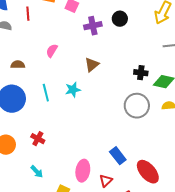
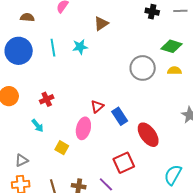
black cross: (141, 73) -> (152, 12), moved
red cross: (38, 139) -> (47, 99), moved, turned 32
red triangle: (106, 181) -> (97, 106), moved

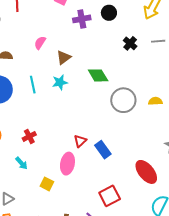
black cross: (152, 12) -> (130, 43), turned 32
brown triangle: (101, 23) -> (64, 57), moved
green diamond: (171, 46) -> (98, 75), moved, turned 45
red ellipse: (148, 135) -> (146, 172), moved

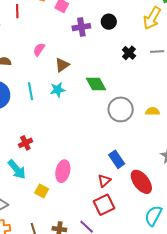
red triangle: (80, 141) -> (104, 181), moved
blue rectangle: (103, 150) -> (117, 159), moved
cyan arrow: (21, 163) -> (17, 169), size x1.5

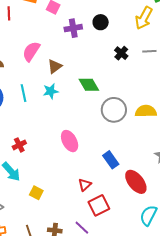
pink semicircle: (39, 50) -> (31, 51), size x1.5
yellow semicircle: (153, 111) -> (146, 111), size x1.5
pink ellipse: (63, 171) -> (70, 141), moved, turned -40
red triangle: (104, 181) -> (85, 185), moved

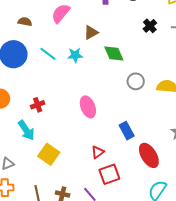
brown triangle: (55, 66) -> (91, 32), moved
cyan line: (23, 93) -> (48, 54), turned -48
gray circle: (114, 110) -> (136, 81), size x0.7
yellow square: (36, 193) -> (49, 154), size x1.5

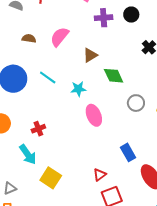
brown semicircle: (25, 22) -> (29, 38), moved
cyan star: (75, 55) -> (78, 89), moved
pink ellipse: (88, 107) -> (94, 115), moved

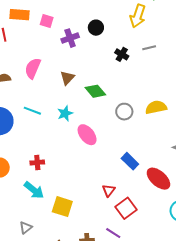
red cross: (38, 129) -> (37, 162), turned 32

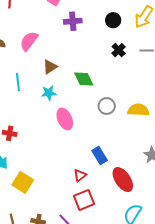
black circle: (96, 28) -> (113, 20), moved
brown triangle: (67, 78) -> (50, 67), moved
cyan line: (32, 111) -> (18, 82), turned 48
red triangle: (109, 190) -> (80, 175), moved

